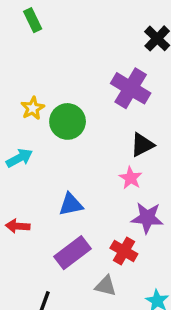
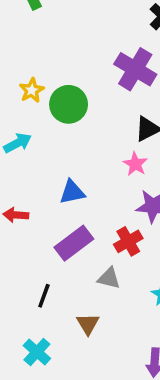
red cross: (124, 251) -> (128, 241), turned 30

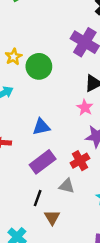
black line: (44, 296) -> (38, 198), moved

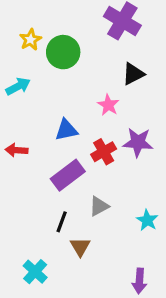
pink star: (85, 107) -> (108, 105), moved
red cross: (80, 161) -> (104, 152), moved
gray triangle: (67, 186) -> (99, 206), turned -42

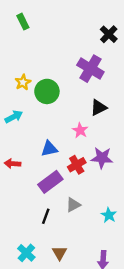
brown triangle: (80, 247) -> (60, 253), moved

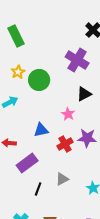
green rectangle: (23, 22) -> (16, 36), moved, size x1.5
purple rectangle: (50, 182) -> (27, 163), moved

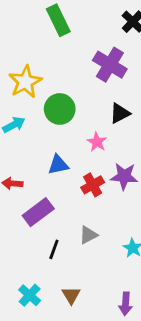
green rectangle: (16, 36) -> (58, 20), moved
yellow star: (18, 72) -> (25, 82), size x1.6
green circle: (39, 80) -> (60, 109), moved

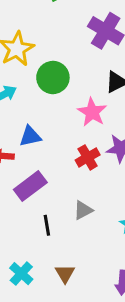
pink star: (97, 142) -> (92, 112), size x1.4
blue triangle: (58, 165) -> (30, 136), moved
black line: (54, 249) -> (47, 225), turned -30

